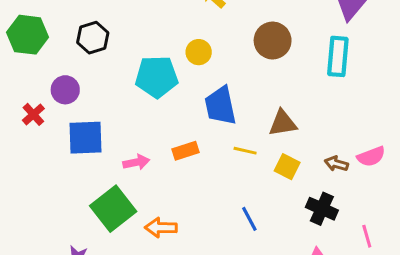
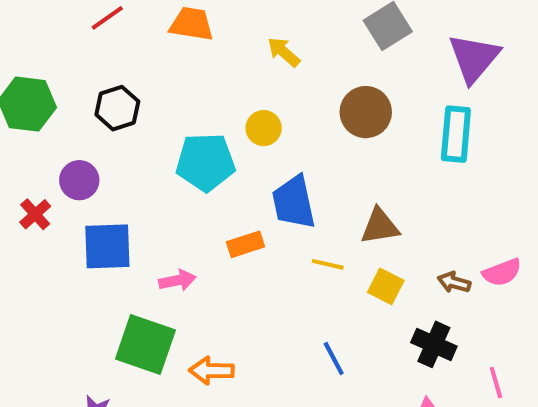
orange rectangle: (186, 151) -> (246, 244), moved
green square: (113, 209) -> (145, 344), turned -33

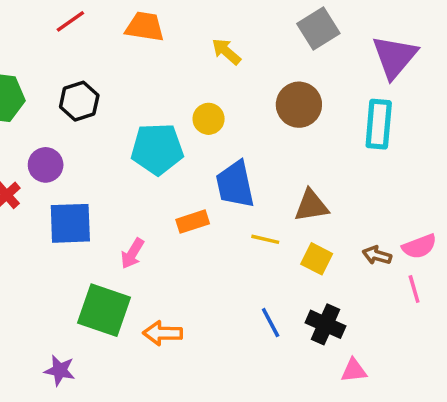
pink arrow: (177, 280) -> (132, 253), turned 132
black cross: (434, 344) -> (325, 324), moved
pink line: (496, 383) -> (414, 289), moved

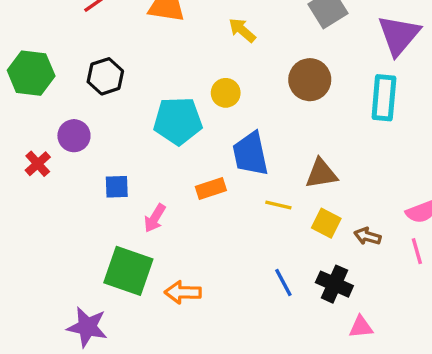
blue square: (70, 223) -> (117, 187), moved, size x0.6
brown arrow: (377, 255) -> (367, 236), moved
purple star: (60, 370) -> (87, 327), size x1.4

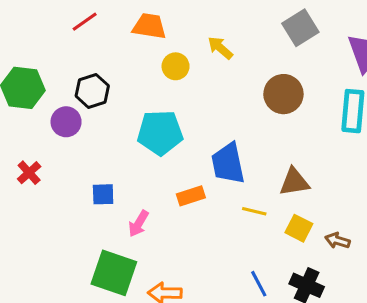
yellow circle: (226, 93) -> (176, 66), moved
purple circle: (74, 136) -> (66, 122), moved

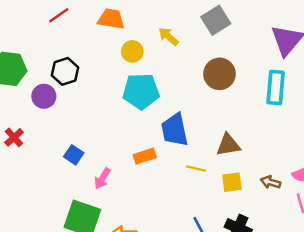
gray square: (300, 28) -> (216, 20), moved
cyan pentagon: (160, 133) -> (141, 91), moved
blue square: (103, 194) -> (74, 155), turned 36
yellow square: (299, 228) -> (232, 182), turned -35
brown arrow: (337, 241) -> (271, 182), moved

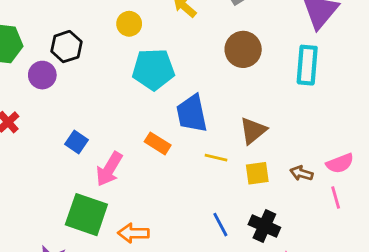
yellow circle: (132, 51) -> (129, 24), moved
brown triangle: (228, 145) -> (253, 131), turned -30
orange rectangle: (145, 156) -> (158, 143), turned 50
pink arrow: (102, 178) -> (109, 169), size x1.4

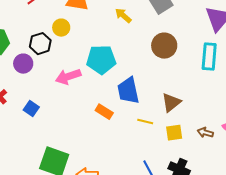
yellow circle: (129, 24) -> (61, 28), moved
blue square: (76, 142) -> (31, 109), moved
pink arrow: (109, 169) -> (68, 77), moved, turned 40

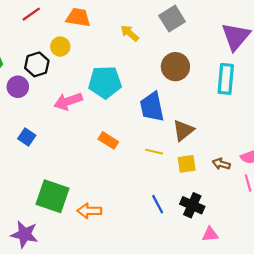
blue trapezoid: (128, 91) -> (152, 107), moved

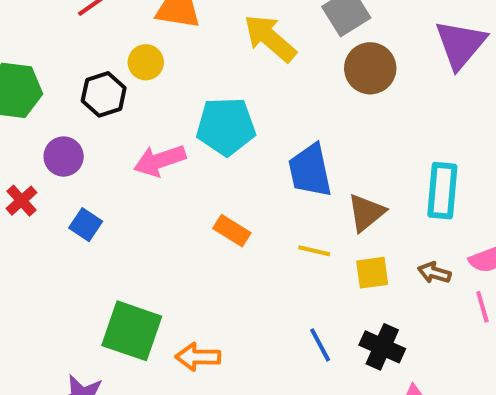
yellow arrow: (130, 33) -> (270, 38), size x1.6
brown circle: (175, 67) -> (370, 68), moved
cyan rectangle: (226, 79) -> (442, 191), moved
purple circle: (18, 87) -> (64, 156), moved

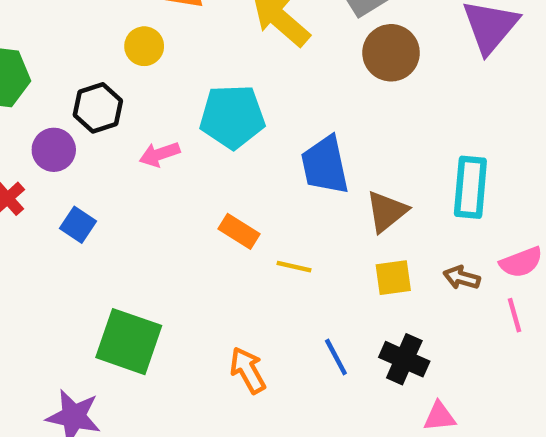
black hexagon: (104, 94) -> (98, 108), moved
pink arrow: (160, 161) -> (160, 154), size x0.7
yellow line: (314, 251) -> (294, 267), moved
orange arrow: (198, 357) -> (248, 370), moved, turned 60

